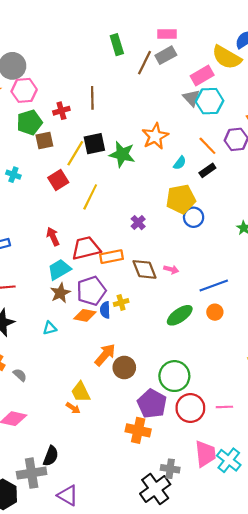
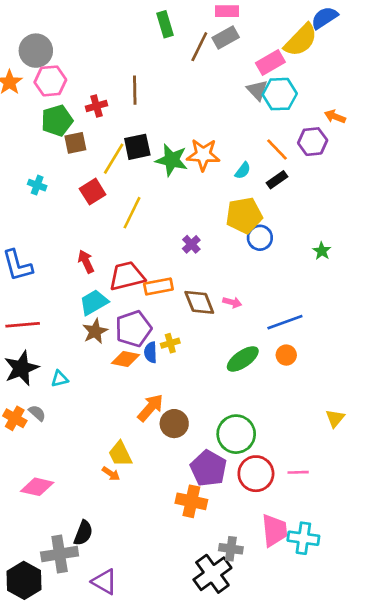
yellow semicircle: (227, 57) -> (301, 40), turned -76
orange star: (155, 136) -> (203, 155), moved, turned 30
cyan triangle: (50, 328) -> (60, 379), moved
gray semicircle: (20, 375) -> (37, 413), moved
cyan cross: (229, 460) -> (303, 538), turned -30

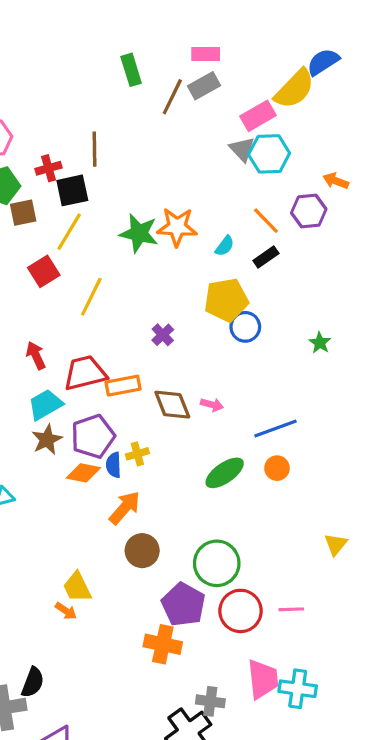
black square: (137, 147) -> (72, 190), moved
orange arrow: (151, 408) -> (125, 508), moved

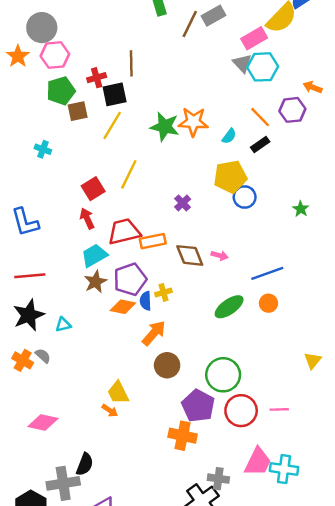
red square: (44, 271) -> (93, 189), moved
pink trapezoid: (263, 679) -> (258, 462), turned 32

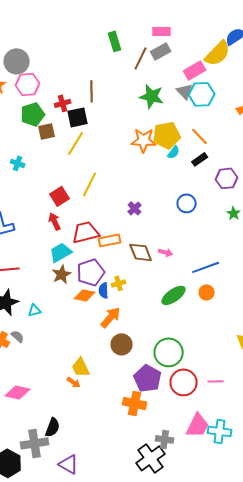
purple hexagon: (292, 110) -> (227, 178), moved
green star: (165, 127) -> (152, 96), moved
yellow pentagon: (230, 177) -> (167, 135), moved

